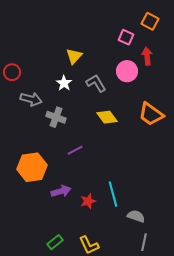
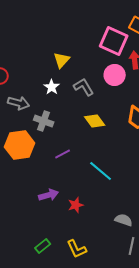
pink square: (126, 37) -> (114, 41), size x1.8
orange hexagon: (32, 167) -> (20, 145), moved
cyan line: (113, 194) -> (101, 171), moved, turned -35

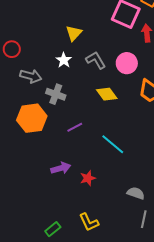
pink circle: (115, 75) -> (127, 63), moved
green rectangle: (43, 246) -> (53, 229), moved

